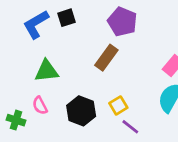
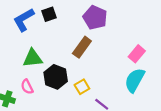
yellow square: (118, 105) -> (82, 87), moved
black hexagon: (81, 111) -> (56, 77), moved

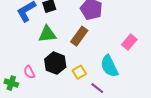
green triangle: (33, 58) -> (47, 34), moved
cyan semicircle: (135, 80) -> (109, 66), moved, turned -55

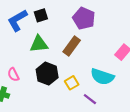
cyan semicircle: (109, 66) -> (102, 77), turned -45
pink semicircle: (29, 72) -> (13, 75), moved

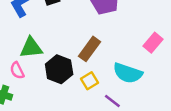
green triangle: (39, 44) -> (31, 48), moved
brown rectangle: (72, 46) -> (90, 49), moved

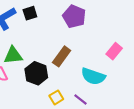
yellow square: (90, 81) -> (56, 97), moved

